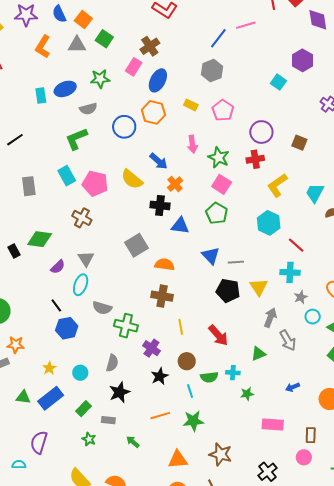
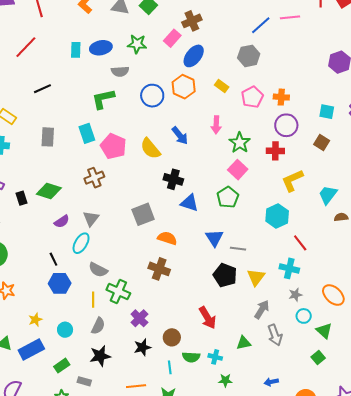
cyan square: (278, 82) -> (327, 112), moved, turned -35
orange cross: (175, 184) -> (281, 97), moved, turned 35
brown cross: (82, 218) -> (94, 178), turned 30
yellow line: (181, 327) -> (93, 300), moved

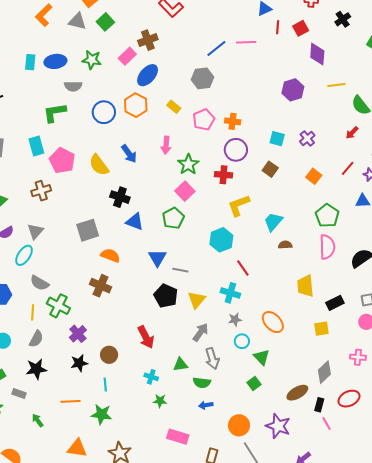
green semicircle: (191, 357) -> (202, 383), moved

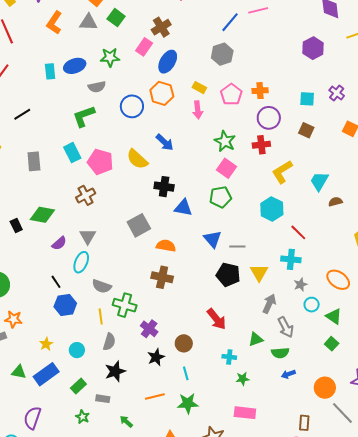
pink arrow: (166, 145) -> (198, 110), moved
green pentagon: (173, 218) -> (220, 197), turned 30
pink rectangle: (178, 437) -> (245, 413), moved

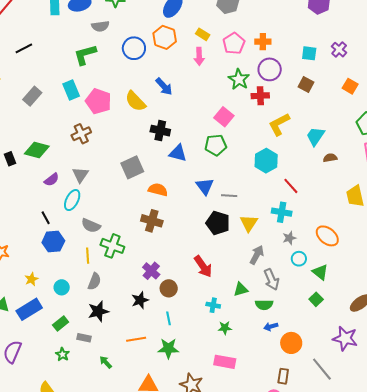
green star: (225, 141) -> (239, 79), moved
gray rectangle: (34, 161) -> (32, 96), turned 42
purple cross: (149, 329) -> (151, 271), moved
orange circle: (325, 388) -> (291, 343), moved

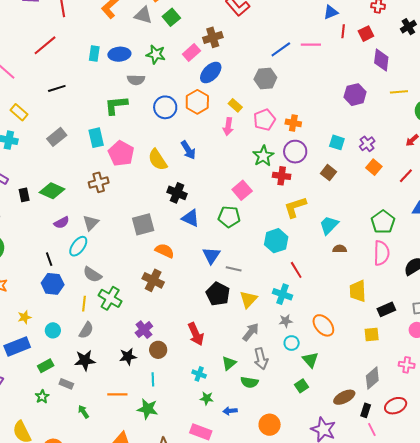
orange square: (350, 86) -> (374, 167), moved
green triangle: (241, 289) -> (229, 363), turned -35
blue arrow: (271, 327) -> (230, 411), moved

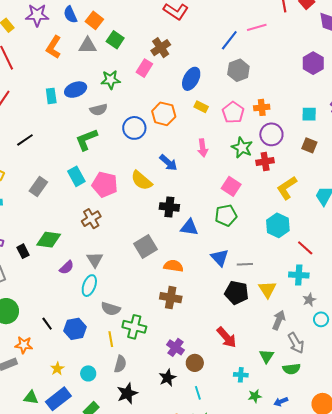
blue ellipse: (211, 73) -> (191, 79), moved
gray hexagon: (265, 78) -> (238, 70), moved
pink arrow: (228, 127) -> (203, 148), moved
black line: (49, 259) -> (47, 324), moved

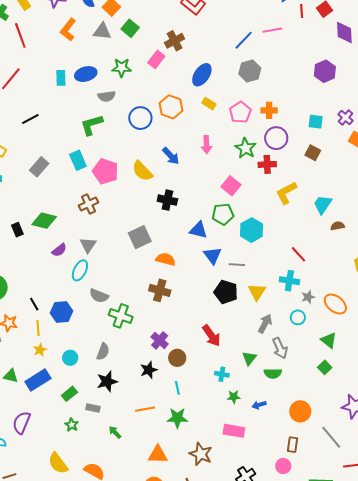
cyan hexagon: (278, 225) -> (252, 230), moved
blue triangle: (189, 227) -> (199, 230), moved
gray star: (309, 300) -> (308, 297), moved
cyan circle: (321, 319) -> (298, 317), moved
yellow line: (111, 339) -> (38, 328), moved

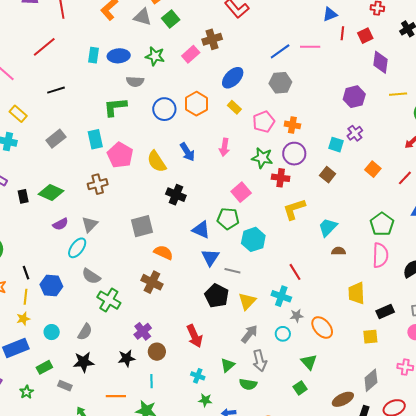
purple cross: (346, 118) -> (355, 133), moved
green star: (246, 148) -> (262, 158), turned -30
green star: (72, 425) -> (27, 392), moved

